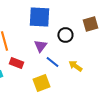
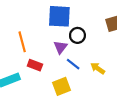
black circle: (65, 35) -> (77, 35), moved

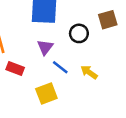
black circle: (77, 35) -> (79, 33), moved

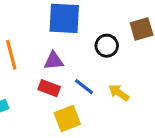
purple triangle: (45, 47) -> (54, 61), moved, turned 48
red rectangle: (15, 68) -> (49, 88), moved

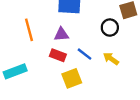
black circle: (107, 46) -> (110, 28), moved

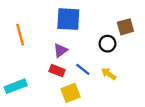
orange line: (29, 30) -> (20, 35), moved
purple triangle: (61, 34) -> (60, 50), turned -32

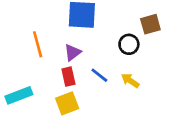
orange line: (20, 35) -> (38, 44), moved
red rectangle: (57, 71) -> (68, 77), turned 56
yellow square: (71, 93) -> (67, 103), moved

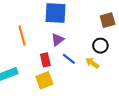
black circle: (129, 44) -> (100, 46), moved
purple triangle: (72, 52) -> (58, 40), moved

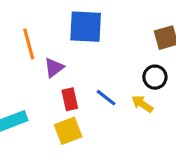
orange line: (22, 35) -> (29, 44), moved
purple triangle: (58, 40) -> (54, 68), moved

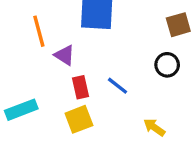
purple triangle: (54, 68) -> (65, 55), turned -50
yellow arrow: (142, 104) -> (154, 127), moved

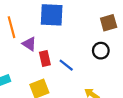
red rectangle: (81, 87) -> (45, 58), moved

